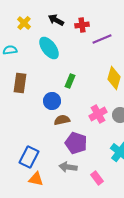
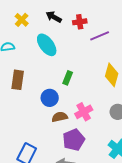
pink cross: (98, 114) -> (84, 112), moved
purple pentagon: (76, 143) -> (74, 140), turned 30

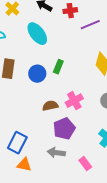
blue circle: (50, 98) -> (37, 74), moved

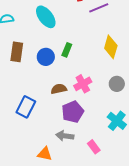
blue rectangle: (17, 143) -> (26, 107), moved
orange triangle: (24, 165) -> (45, 154), moved

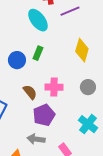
cyan ellipse: (46, 17) -> (38, 20), moved
pink cross: (83, 84) -> (54, 87), turned 30
brown semicircle: (59, 89) -> (30, 92), turned 63

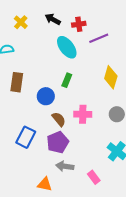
blue circle: (17, 60) -> (46, 96), moved
purple pentagon: (44, 115) -> (58, 142), moved

